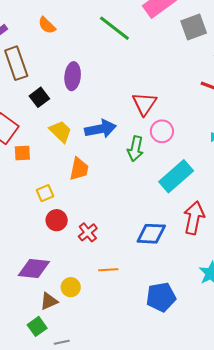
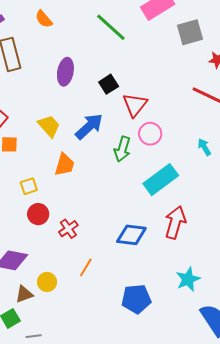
black square: (39, 97) -> (109, 84), moved
blue arrow: (100, 129) -> (89, 126), turned -36
orange line: (108, 270) -> (86, 268), turned -60

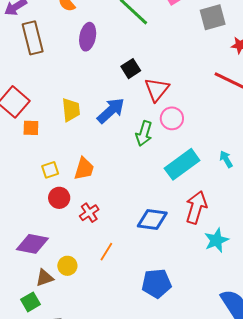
purple ellipse: (65, 72) -> (88, 37), moved
yellow trapezoid: (49, 126) -> (71, 110), turned 35
cyan arrow: (204, 147) -> (226, 159), moved
orange trapezoid: (65, 165) -> (84, 169), moved
cyan star: (188, 279) -> (216, 240), moved

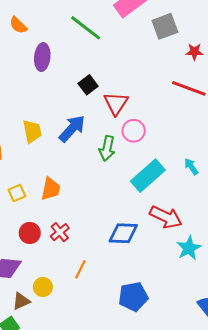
red circle: (59, 198) -> (30, 233), moved
red arrow: (196, 207) -> (166, 217), turned 104

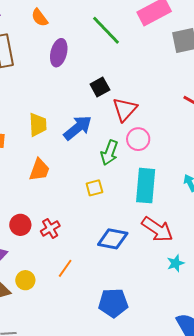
cyan rectangle: (148, 176) -> (146, 186), turned -52
orange trapezoid: (51, 189) -> (39, 170), moved
yellow square: (17, 193) -> (94, 188), moved
cyan star: (189, 248) -> (176, 263), size x0.7

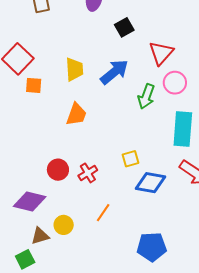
black square: (100, 87) -> (124, 27), moved
yellow square: (94, 188) -> (131, 159), moved

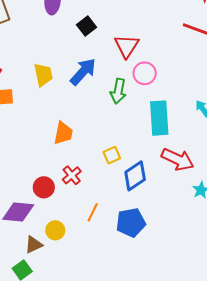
orange trapezoid: (76, 114) -> (63, 133), moved
red circle: (58, 170) -> (44, 187), moved
blue diamond: (150, 183) -> (135, 176), turned -36
blue pentagon: (152, 247) -> (131, 223), moved

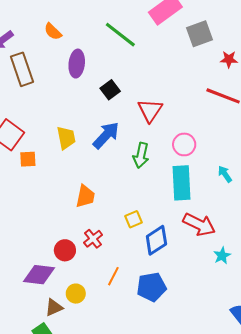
pink circle: (145, 73) -> (184, 144), moved

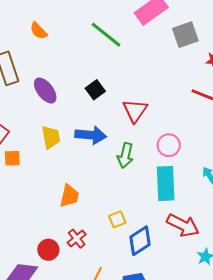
purple ellipse: (77, 64) -> (45, 91), moved, turned -44
blue arrow: (106, 135) -> (91, 135), turned 52

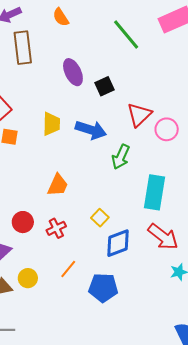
purple ellipse: (45, 91) -> (73, 72), moved
pink circle: (169, 145) -> (167, 129), moved
yellow square: (117, 219) -> (100, 218), turned -36
red circle: (48, 250) -> (23, 222), moved

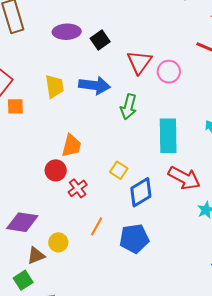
purple ellipse: (73, 72) -> (67, 32), turned -56
red circle: (23, 222) -> (56, 170), moved

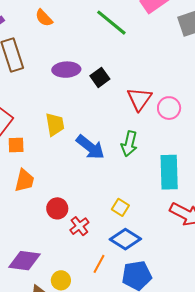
blue arrow: (94, 85) -> (90, 147), moved, turned 32
orange trapezoid: (71, 146) -> (24, 181), moved
blue diamond: (141, 192) -> (125, 239), moved, turned 64

